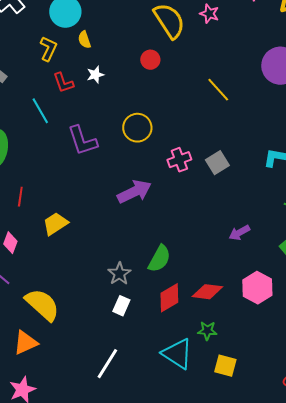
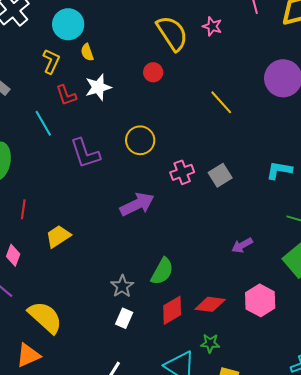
white star: (95, 75) -> (98, 87), size x1.5

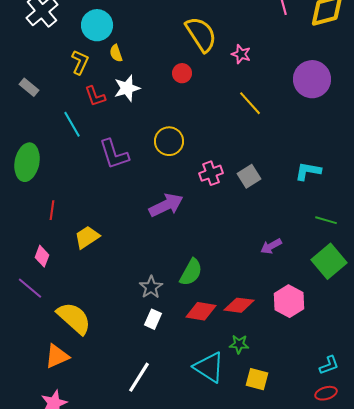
pink star: (212, 26) -> (241, 54), moved
red diamond: (172, 310) -> (201, 311), turned 40

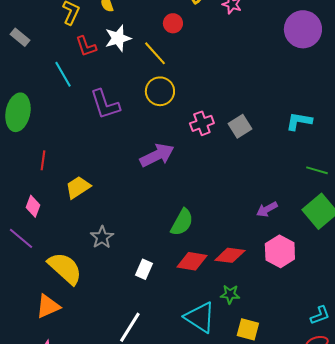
yellow line: (250, 103) -> (155, 53), moved
purple arrow: (271, 246) -> (267, 209), moved
gray star: (151, 287) -> (102, 237), moved

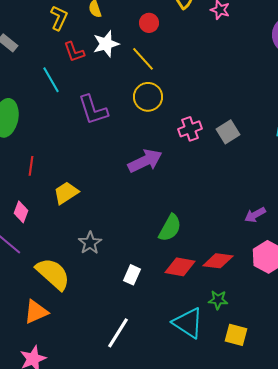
red circle: (173, 23) -> (149, 23), moved

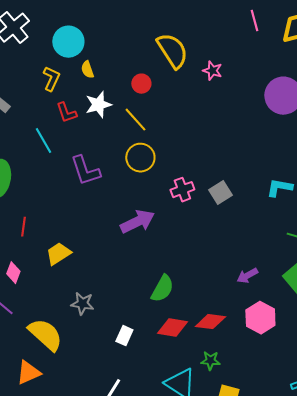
gray star: (90, 243) -> (82, 304), turned -30

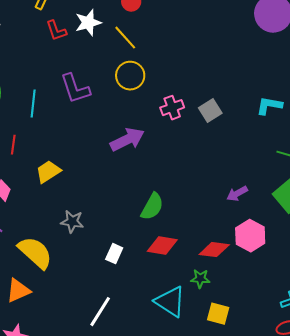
cyan line: (43, 141) -> (33, 104), moved, turned 36
red diamond: (210, 322) -> (214, 250), moved

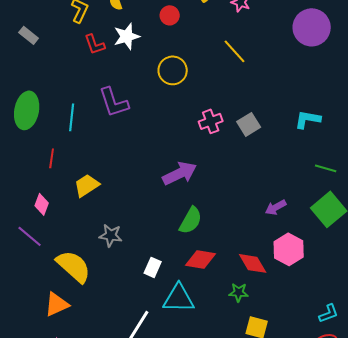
yellow line: (125, 38) -> (235, 51), moved
yellow circle: (130, 76) -> (173, 70), moved
purple arrow: (127, 140) -> (180, 173), moved
red diamond: (214, 250) -> (253, 263), turned 52
cyan triangle: (170, 302) -> (179, 298), moved, turned -32

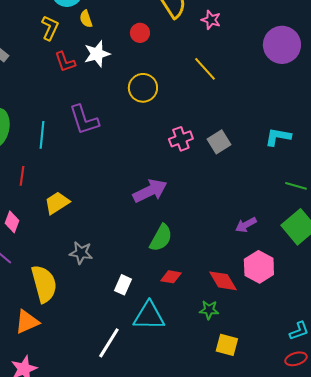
red diamond: (201, 259) -> (171, 277), size x0.7
yellow semicircle: (74, 266) -> (44, 284), turned 33

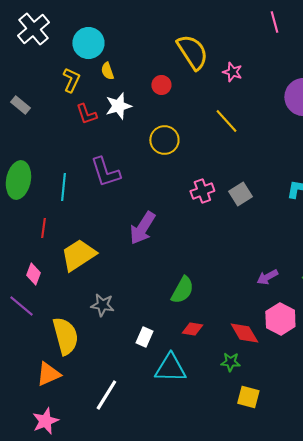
purple arrow: (150, 191) -> (142, 228), moved, turned 148
yellow trapezoid: (57, 203) -> (78, 255), size x1.4
white line: (109, 343) -> (106, 395), moved

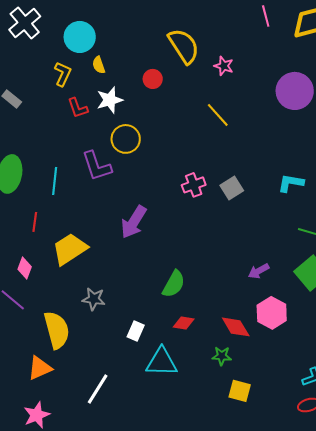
yellow circle: (164, 140) -> (126, 139), moved

